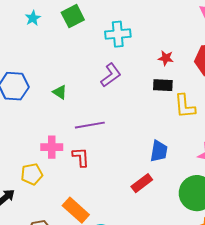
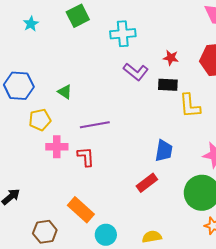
cyan star: (33, 18) -> (31, 24), moved
purple L-shape: (111, 75) -> (136, 72), moved, turned 75
yellow pentagon: (32, 174) -> (40, 120), moved

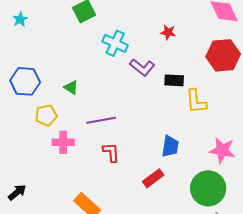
cyan star: (31, 24) -> (20, 19), moved
cyan cross: (123, 34) -> (115, 43), moved, turned 30
red star: (171, 58) -> (168, 32), moved
red L-shape: (86, 157) -> (111, 152), moved

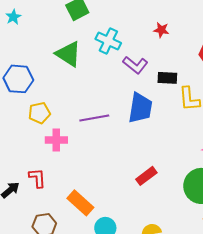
green triangle: (71, 87) -> (68, 54), moved, size x1.8
blue trapezoid: (170, 146) -> (140, 108), moved, size x1.4
red L-shape: (111, 152) -> (37, 178), moved

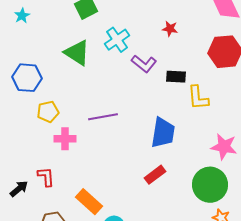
cyan cross: (108, 41) -> (117, 40), turned 30
blue trapezoid: (140, 108) -> (163, 133), moved

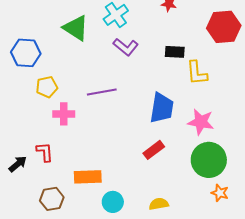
purple L-shape: (144, 64) -> (126, 47), moved
pink star: (224, 147) -> (201, 122), moved
orange rectangle: (89, 202) -> (88, 177), turned -44

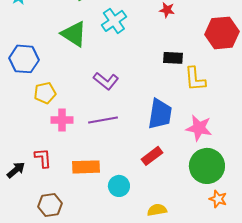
purple L-shape: (126, 47) -> (106, 81), moved
purple line: (102, 92) -> (103, 120), moved
orange rectangle: (88, 177) -> (86, 167), moved
cyan circle: (113, 202) -> (119, 186), moved

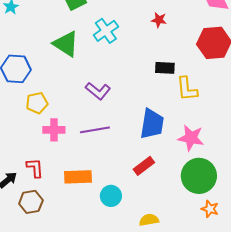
brown hexagon: (50, 205) -> (31, 202), moved

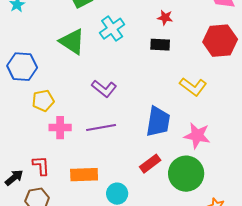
black rectangle: (165, 68) -> (160, 45), moved
yellow L-shape: (187, 89) -> (193, 87), turned -48
green circle: (199, 176) -> (186, 174), moved

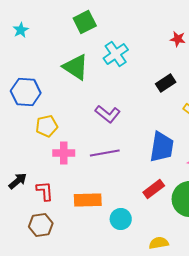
red star: (165, 18) -> (178, 39), moved
black rectangle: (160, 45) -> (166, 83), moved, turned -36
black arrow: (14, 178) -> (18, 181), moved

